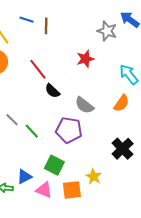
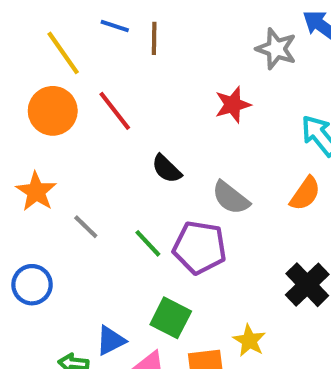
red line: (38, 69) -> (115, 111), moved
green line: (32, 131) -> (148, 243), moved

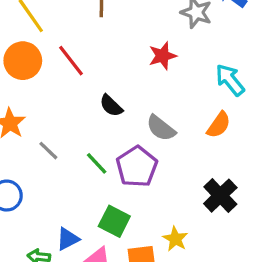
purple pentagon: (200, 247) -> (137, 167), turned 30

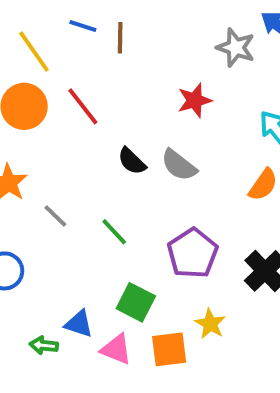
gray semicircle: (161, 128) -> (179, 165), moved
purple pentagon: (137, 167) -> (193, 253), moved
blue triangle: (68, 239) -> (79, 324), turned 45

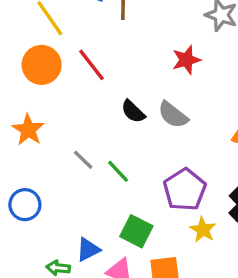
gray line: (55, 216) -> (83, 160), moved
blue triangle: (79, 324) -> (88, 250), turned -45
yellow star: (210, 324) -> (203, 230), moved

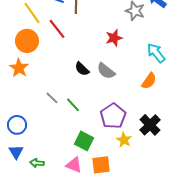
red line: (91, 65) -> (57, 29), moved
orange star: (28, 130) -> (19, 68), moved
blue triangle: (88, 250) -> (16, 152), moved, turned -35

